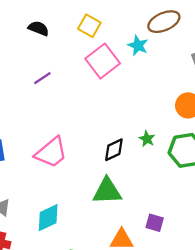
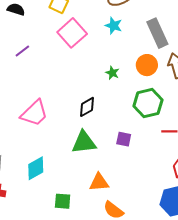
cyan star: (138, 45) -> (114, 26), moved
green star: (147, 139) -> (112, 73), moved
purple square: (155, 223) -> (124, 139), moved

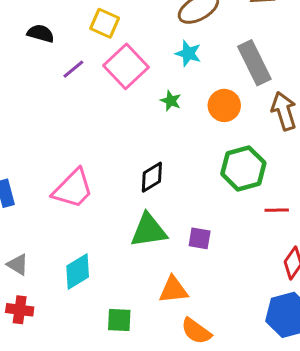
purple line: (22, 51) -> (73, 69), moved
orange circle: (147, 65) -> (224, 105), moved
green star: (112, 73) -> (171, 101), moved
purple square: (124, 139) -> (200, 238), moved

